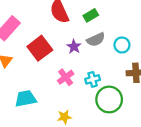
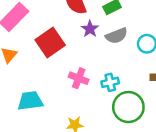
purple star: (74, 47) -> (90, 29), moved
pink cross: (66, 77) -> (79, 78), turned -35

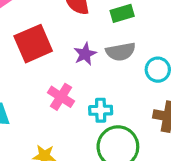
purple star: (90, 29) -> (85, 54), moved

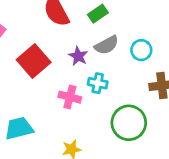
cyan cross: (101, 110) -> (98, 83), moved, turned 30

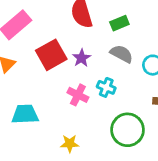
gray semicircle: (107, 45) -> (122, 54), turned -135
purple star: (78, 56) -> (82, 58), moved

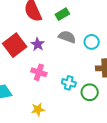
cyan cross: (106, 87) -> (69, 83), moved
green circle: (128, 130) -> (90, 92), moved, size x0.7

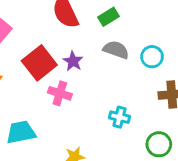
pink cross: (39, 72) -> (60, 93), moved
green circle: (90, 92) -> (159, 144), moved

